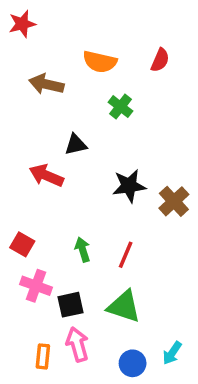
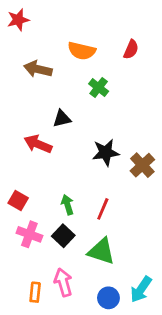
black square: (70, 305) -> (63, 236), moved, turned -35
cyan arrow: (172, 353) -> (141, 289), size x1.4

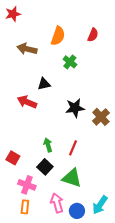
orange semicircle: (82, 51) -> (58, 36), turned -84
red square: (18, 200) -> (13, 158), moved
pink cross: (29, 234) -> (27, 185), moved
pink arrow: (63, 282) -> (57, 203), moved

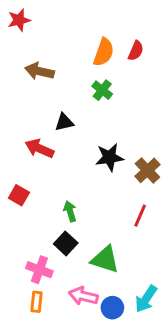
orange semicircle: (58, 36) -> (104, 52), moved
red line: (73, 148) -> (140, 216), moved
red square: (13, 158) -> (19, 195), moved
pink arrow: (57, 203) -> (83, 296), turned -60

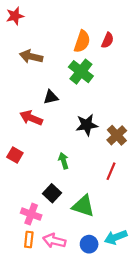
green cross: (102, 90) -> (81, 72), size x1.5
green arrow: (70, 211) -> (64, 161), moved
pink arrow: (83, 296) -> (54, 241), moved
cyan arrow: (146, 299) -> (116, 237), turned 35

